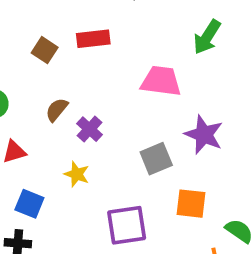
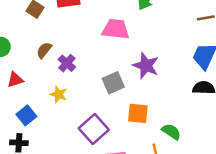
blue square: (29, 204) -> (26, 115), turned 30
purple square: (127, 225) -> (94, 129), turned -32

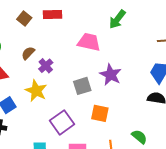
yellow star: (59, 94) -> (36, 91), size x1.5
green semicircle: (171, 132) -> (139, 137), moved

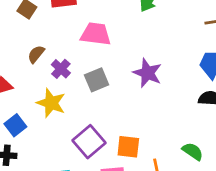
pink trapezoid: (89, 42) -> (96, 34), moved
gray square: (82, 86) -> (97, 80), moved
orange square: (100, 113) -> (128, 147), moved

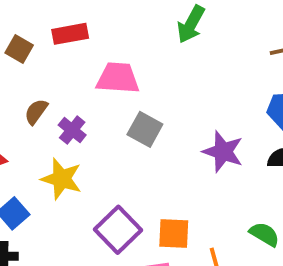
purple star: (147, 73) -> (223, 152), moved
gray square: (97, 80) -> (145, 129), moved, turned -35

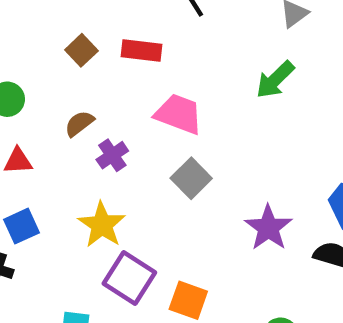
yellow star: (61, 179) -> (102, 225), moved
purple square: (118, 230) -> (129, 278), turned -30

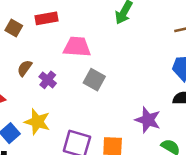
yellow star: (102, 225) -> (37, 122), moved
purple star: (268, 228) -> (148, 120), moved

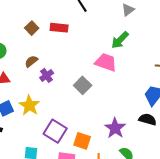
pink trapezoid: (77, 47) -> (106, 62), moved

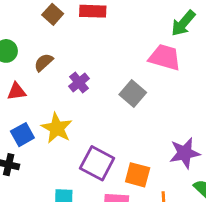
brown semicircle: (31, 61) -> (44, 62), moved
purple star: (115, 128) -> (185, 153), turned 30

